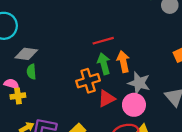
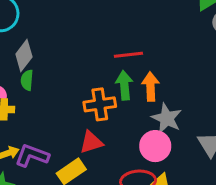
gray diamond: (26, 54) -> (24, 55), turned -70
red triangle: (106, 98) -> (91, 142), moved

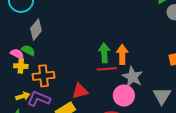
red line: (128, 55) -> (107, 69), moved
green semicircle: (27, 80) -> (28, 50), moved, turned 112
orange cross: (100, 104) -> (43, 76), moved

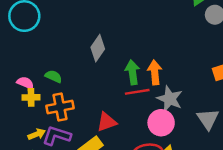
gray diamond: (36, 30) -> (98, 48), moved
green semicircle: (28, 50) -> (53, 76), moved

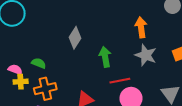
orange arrow: (155, 72) -> (141, 27), moved
red line: (137, 92) -> (120, 81), moved
gray star: (170, 99) -> (146, 55), moved

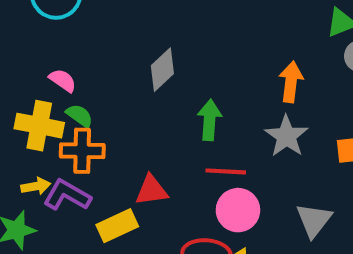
green semicircle: (39, 63) -> (80, 116), moved
pink semicircle: (15, 70) -> (63, 80), moved
yellow cross: (21, 82) -> (39, 126), size x1.6

